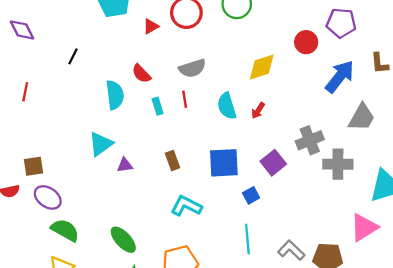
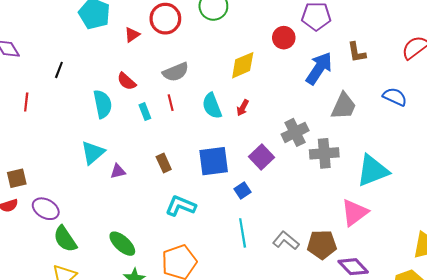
red line: (25, 92) -> (26, 102), moved
brown square: (34, 166) -> (17, 178), moved
green semicircle: (65, 230) -> (65, 239), turned -148

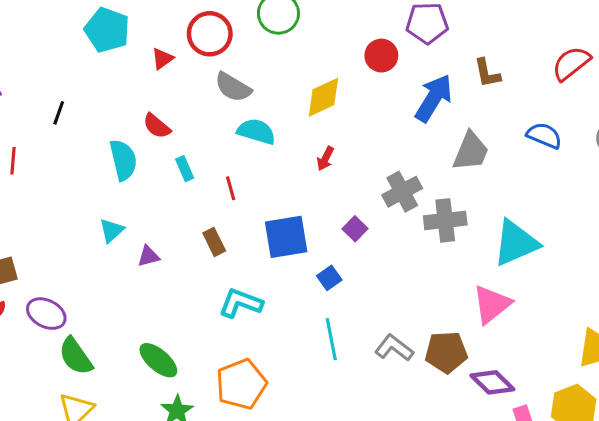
gray semicircle: (176, 72) -> (233, 87), moved, turned 55
red line: (171, 103) -> (231, 188), moved
cyan semicircle: (212, 106) -> (256, 131), moved, turned 130
cyan triangle: (93, 153) -> (112, 230), size x0.7
purple square: (262, 157) -> (355, 229), size x0.7

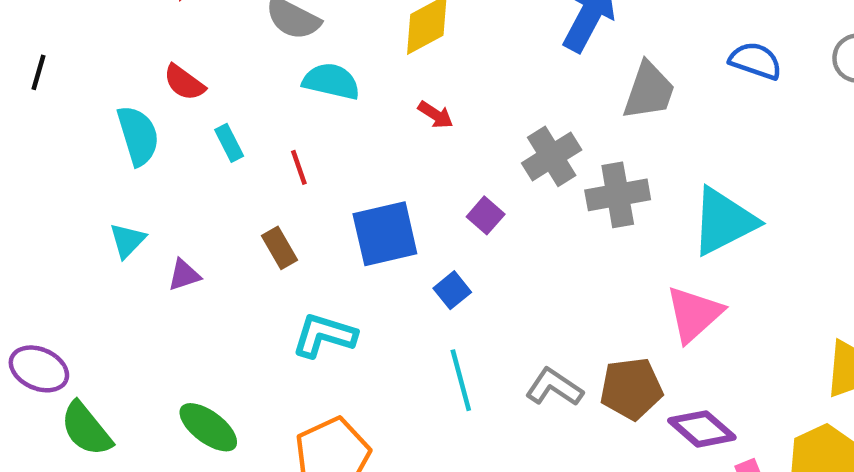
red arrow: (325, 159) -> (435, 115), turned -80

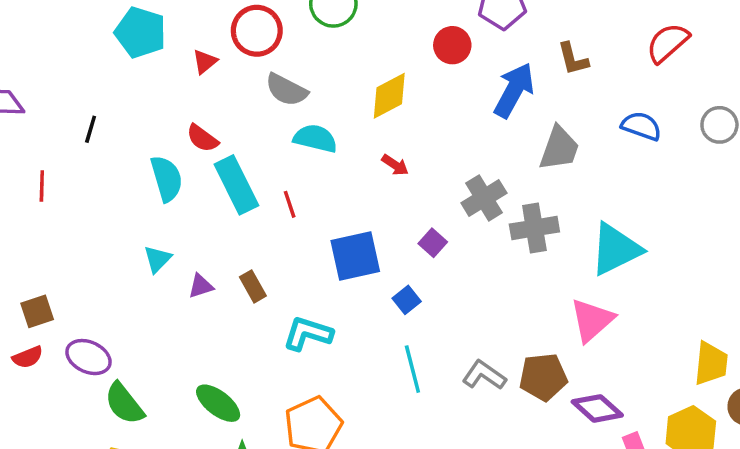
cyan rectangle: (229, 143) -> (236, 185), size x2.0
brown rectangle: (280, 248) -> (253, 286), moved

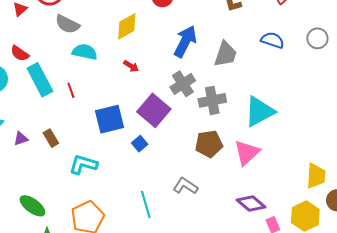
blue arrow: (514, 90) -> (185, 41), moved
purple square: (433, 243) -> (154, 110), size x2.0
cyan line: (412, 369) -> (146, 204), moved
brown pentagon: (543, 377) -> (209, 144), moved

